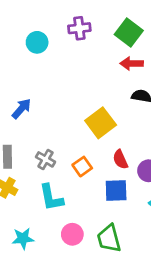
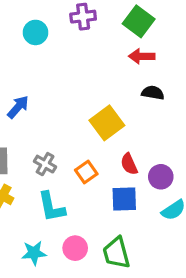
cyan star: (23, 239) -> (34, 253), moved

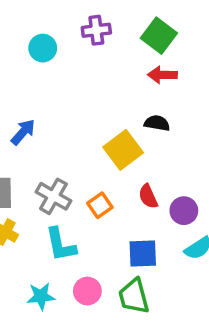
black semicircle: (153, 93) -> (157, 123), moved
gray cross: (45, 164) -> (53, 196), size x1.4
blue square: (124, 199) -> (143, 254), moved

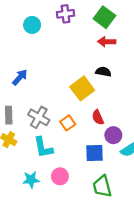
purple circle: (184, 211) -> (113, 135), moved
green trapezoid: (134, 296) -> (102, 186), moved

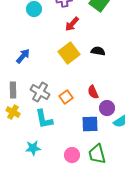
red arrow: (107, 42) -> (72, 24), moved, turned -49
yellow square: (82, 88) -> (69, 53), moved
pink circle: (60, 176) -> (72, 155), moved

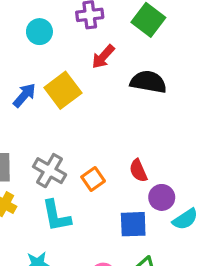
black semicircle: (98, 51) -> (148, 82), moved, size x1.5
yellow square: (69, 53) -> (63, 90), moved
blue arrow: (23, 56) -> (24, 95), moved

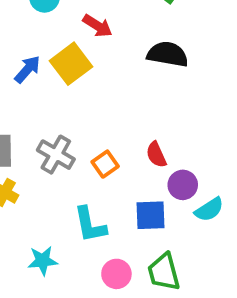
red arrow: (103, 57) -> (98, 26), moved, turned -100
cyan L-shape: (56, 216) -> (90, 225), moved

